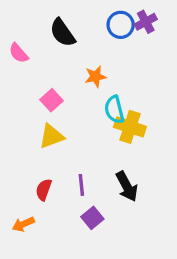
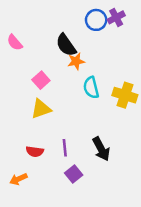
black semicircle: (63, 33) -> (66, 45), moved
yellow cross: (130, 127) -> (125, 95), moved
red semicircle: (44, 190) -> (35, 151), turned -102

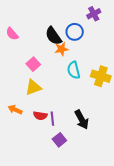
blue circle: (96, 20) -> (75, 32), moved
red semicircle: (35, 151) -> (40, 116), moved
orange arrow: (18, 179) -> (15, 110), moved, turned 48

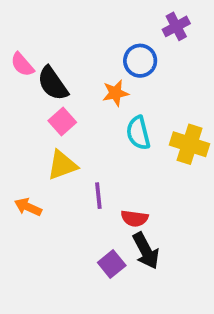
black semicircle: (53, 36) -> (53, 83), moved
red semicircle: (40, 116) -> (134, 218), moved
purple line: (52, 119) -> (98, 196), moved
black arrow: (82, 120) -> (146, 251), moved

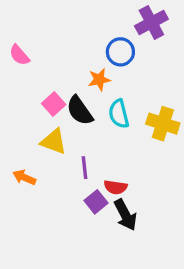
purple cross: (176, 26) -> (151, 22), size x1.4
black semicircle: (53, 83) -> (80, 111), moved
yellow triangle: (62, 165) -> (54, 142), turned 40
purple square: (112, 264) -> (96, 202), moved

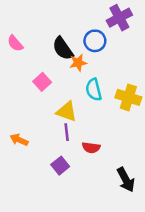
black semicircle: (80, 111) -> (63, 49), moved
yellow triangle: (54, 142) -> (67, 112), moved
purple square: (96, 202) -> (60, 166), moved
black arrow: (125, 215) -> (126, 180), moved

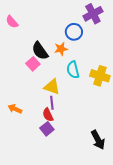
pink semicircle: (15, 43) -> (12, 22), moved
black semicircle: (63, 49) -> (40, 51), moved
red semicircle: (91, 148) -> (48, 115), moved, turned 56

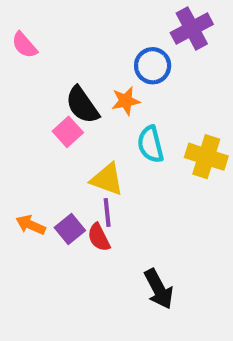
purple square: (47, 129) -> (70, 229), moved
black arrow: (98, 140) -> (159, 289), moved

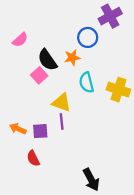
pink semicircle: (24, 45) -> (20, 40), moved, turned -91
purple square: (70, 229) -> (40, 131), turned 35
red semicircle: (99, 237) -> (33, 158), moved
black arrow: (159, 289) -> (91, 180), moved

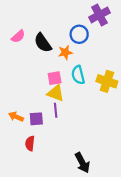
black semicircle: (47, 60) -> (43, 43), moved
pink square: (39, 75) -> (55, 78), moved, turned 32
red semicircle: (33, 158) -> (30, 143), turned 32

